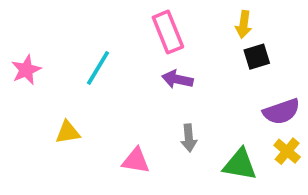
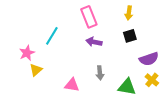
black square: (257, 57) -> (130, 36), moved
pink star: (26, 70) -> (27, 53), moved
yellow triangle: (68, 132) -> (36, 70), turned -32

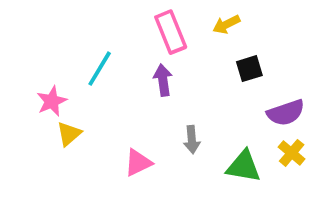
yellow arrow: (129, 13) -> (226, 24), moved, turned 56
purple arrow: (94, 42) -> (163, 80), moved, turned 70
pink triangle: (72, 85) -> (138, 163), turned -35

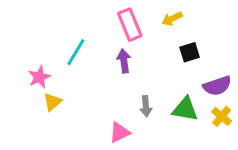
pink triangle: (138, 163) -> (120, 132), moved
green triangle: (244, 166) -> (185, 109), moved

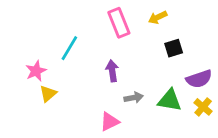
purple arrow: (124, 61) -> (112, 71), moved
gray arrow: (146, 106) -> (134, 98), turned -96

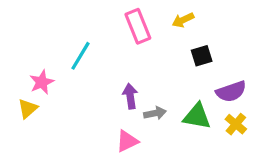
purple arrow: (112, 71) -> (130, 96), moved
yellow triangle: (48, 94) -> (28, 109), moved

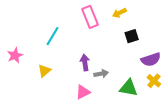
pink star: (42, 82) -> (15, 55), moved
yellow triangle: (28, 109) -> (44, 71), moved
green triangle: (197, 116) -> (129, 88), moved

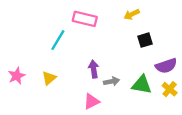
pink rectangle: (90, 17) -> (85, 19), moved, turned -55
pink star: (15, 55) -> (17, 76), moved
green triangle: (129, 88) -> (142, 85), moved

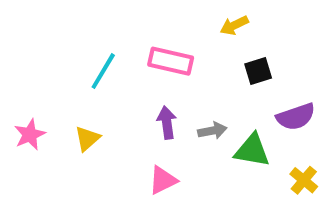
pink rectangle: (85, 19) -> (171, 61), moved
gray arrow: (112, 81) -> (212, 131), moved
yellow cross: (170, 89) -> (304, 180), moved

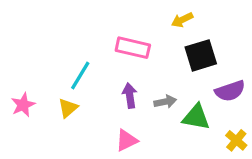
cyan line: (103, 71) -> (80, 75), moved
black square: (258, 71) -> (201, 55), size x1.5

